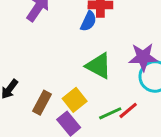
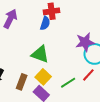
green triangle: (99, 66) -> (40, 54), moved
red line: (128, 110) -> (88, 75), moved

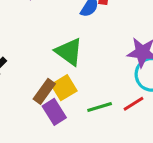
brown rectangle: (22, 82) -> (44, 91), moved

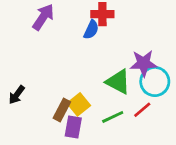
green triangle: (69, 52) -> (118, 82), moved
purple rectangle: (54, 112) -> (73, 127), turned 50

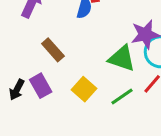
brown rectangle: (62, 110) -> (53, 50), moved, turned -60
purple rectangle: (73, 127) -> (41, 86), moved, turned -30

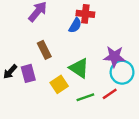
green triangle: (122, 58) -> (79, 68), moved

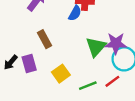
green triangle: (79, 68) -> (96, 47), moved, turned 40

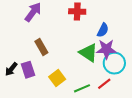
blue semicircle: (75, 13) -> (103, 30), moved
green triangle: (96, 47) -> (88, 53), turned -36

